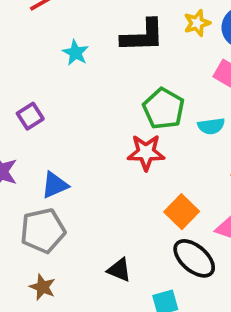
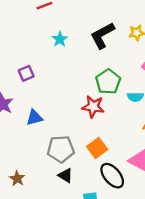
black L-shape: (143, 36) -> (102, 35), turned 144
orange square: (182, 212) -> (97, 148), moved
gray pentagon: (43, 231) -> (61, 149), moved

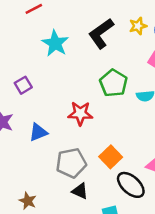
cyan star: (60, 39) -> (55, 43), size x1.5
red star: (93, 107) -> (80, 113), moved

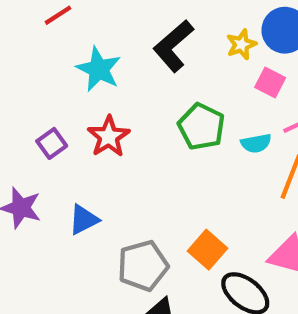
yellow star: (138, 26) -> (241, 44), moved
red star: (80, 113) -> (109, 137), moved, turned -30

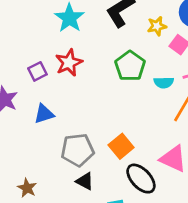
yellow star: (241, 44) -> (157, 26), moved
purple square: (52, 143) -> (37, 71), moved

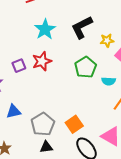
blue triangle: (44, 114) -> (13, 111), moved
gray pentagon: (78, 150) -> (43, 124), turned -30
black triangle: (85, 181) -> (46, 147), turned -40

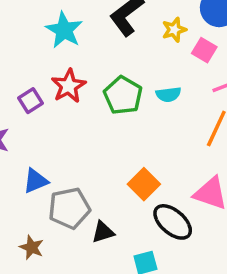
green pentagon: (85, 67) -> (123, 95), moved
cyan semicircle: (109, 81) -> (168, 94), moved
gray pentagon: (43, 124) -> (69, 208), moved, turned 30

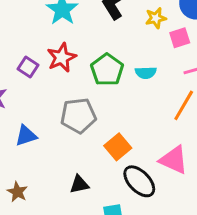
pink square: (204, 50) -> (180, 38), turned 36
purple square: (30, 101) -> (28, 67), turned -30
gray pentagon: (69, 208) -> (78, 116), moved

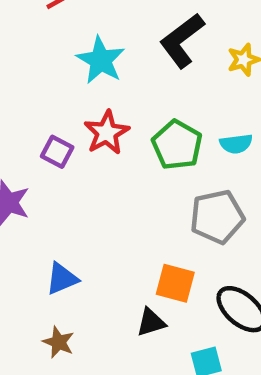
gray pentagon: (78, 116) -> (217, 217), moved
blue triangle: (26, 136) -> (62, 279), moved
orange square: (118, 147) -> (175, 283), moved, turned -30

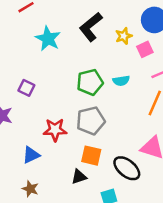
red star: (107, 133) -> (55, 130), moved, turned 30
green pentagon: (177, 145) -> (90, 82), turned 30
gray pentagon: (217, 217) -> (91, 121), moved

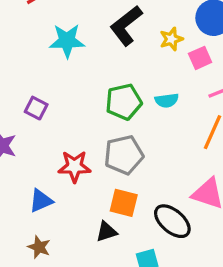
cyan star: (48, 39) -> (67, 41), turned -30

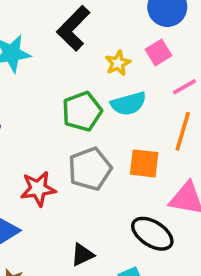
yellow star: (171, 39) -> (118, 63), moved
cyan semicircle: (167, 100) -> (128, 104), size x1.4
orange square: (124, 203) -> (144, 163), moved

